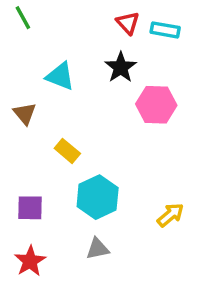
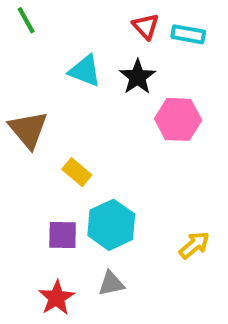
cyan triangle: (60, 76) -> (85, 71), moved
brown triangle: (25, 114) -> (28, 130), size x1.5
purple square: (30, 208) -> (63, 235), moved
red star: (30, 261) -> (57, 298), moved

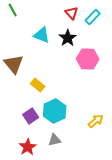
cyan rectangle: (188, 34) -> (93, 17), turned -56
purple square: (63, 235) -> (31, 116), turned -35

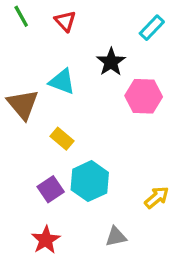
red triangle: (72, 13) -> (65, 21), moved
cyan triangle: (42, 35) -> (62, 82), moved
gray triangle: (55, 140) -> (116, 237), moved

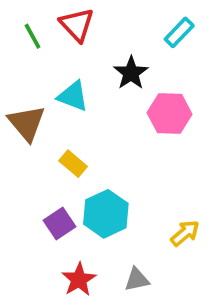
green line: (21, 16) -> (32, 36), moved
red triangle: (65, 21) -> (77, 25), size x1.4
red star: (46, 240) -> (79, 279), moved

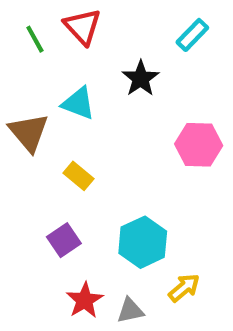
pink hexagon: (170, 113) -> (199, 145), moved
cyan hexagon: (106, 214) -> (143, 242), moved
yellow arrow: (185, 233) -> (184, 288), moved
gray triangle: (137, 279) -> (130, 311), moved

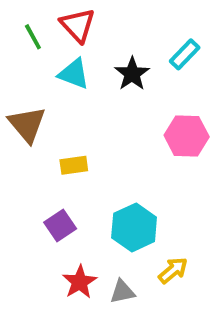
cyan rectangle: (192, 35) -> (185, 54), moved
cyan triangle: (78, 103) -> (74, 74), moved
yellow rectangle: (78, 176) -> (74, 165), turned -48

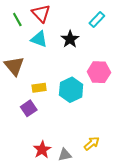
cyan rectangle: (185, 54) -> (97, 20), moved
purple square: (60, 226) -> (29, 108), moved
cyan hexagon: (134, 227) -> (71, 90), moved

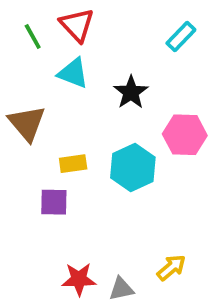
black star: (70, 39) -> (131, 92), moved
purple square: (29, 108) -> (54, 202), turned 35
red star: (42, 150) -> (79, 279), turned 30

